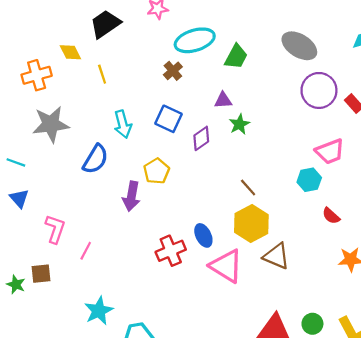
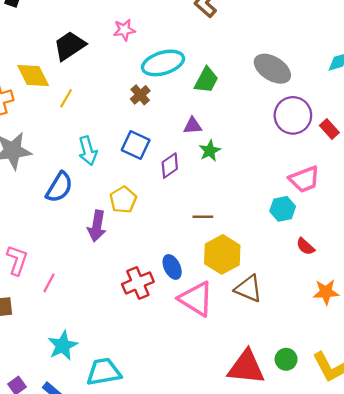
yellow diamond: (70, 52) -> (33, 75), size x1.4
yellow line: (102, 74) -> (66, 98), turned 48
brown line: (248, 187) -> (203, 217), moved, turned -48

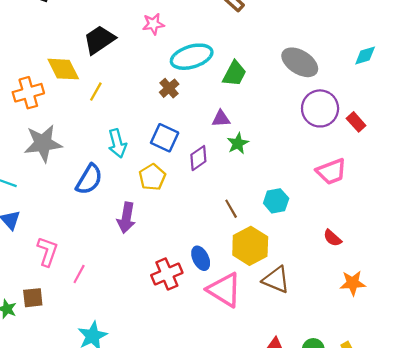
yellow pentagon: (123, 200) -> (152, 177), moved
cyan hexagon: (283, 209) -> (276, 201), moved
brown line: (203, 217) -> (231, 209), turned 60

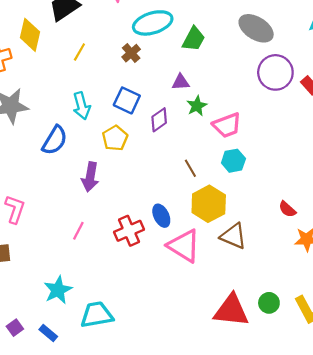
yellow diamond: (63, 69) -> (30, 35), turned 40
yellow line: (96, 92) -> (79, 52), moved
pink trapezoid: (331, 172) -> (227, 125), moved
red semicircle: (332, 238) -> (287, 209), moved
pink line: (79, 274) -> (78, 231), moved

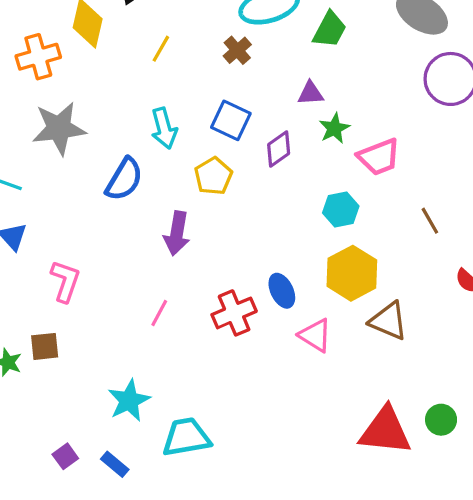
cyan hexagon: (233, 161) -> (341, 209), moved
brown line: (190, 168) -> (430, 221), moved
pink triangle: (184, 246) -> (315, 335), size x0.7

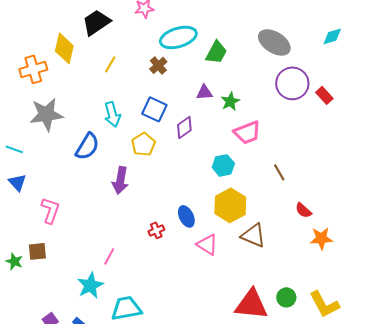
green star: (334, 128) -> (230, 101), moved
pink line: (159, 313) -> (109, 256), moved
red cross: (234, 313) -> (156, 230), size x0.6

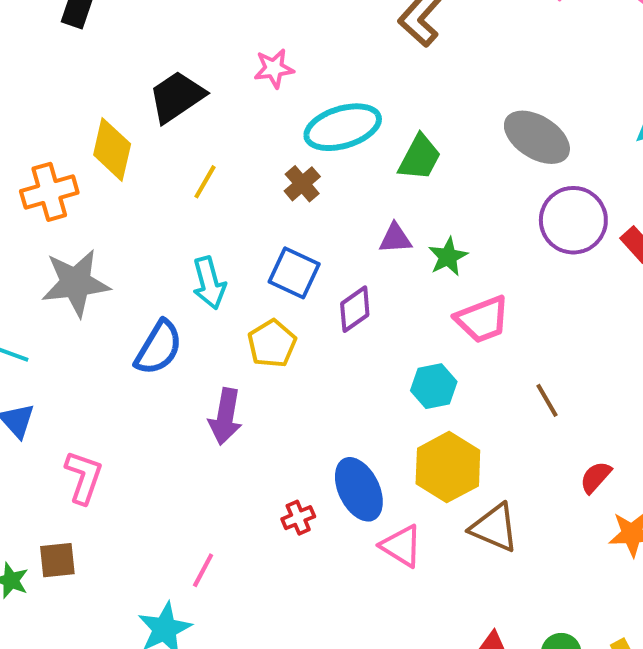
red semicircle: (303, 210) -> (596, 477), turned 90
blue ellipse: (186, 216) -> (359, 489), size x1.4

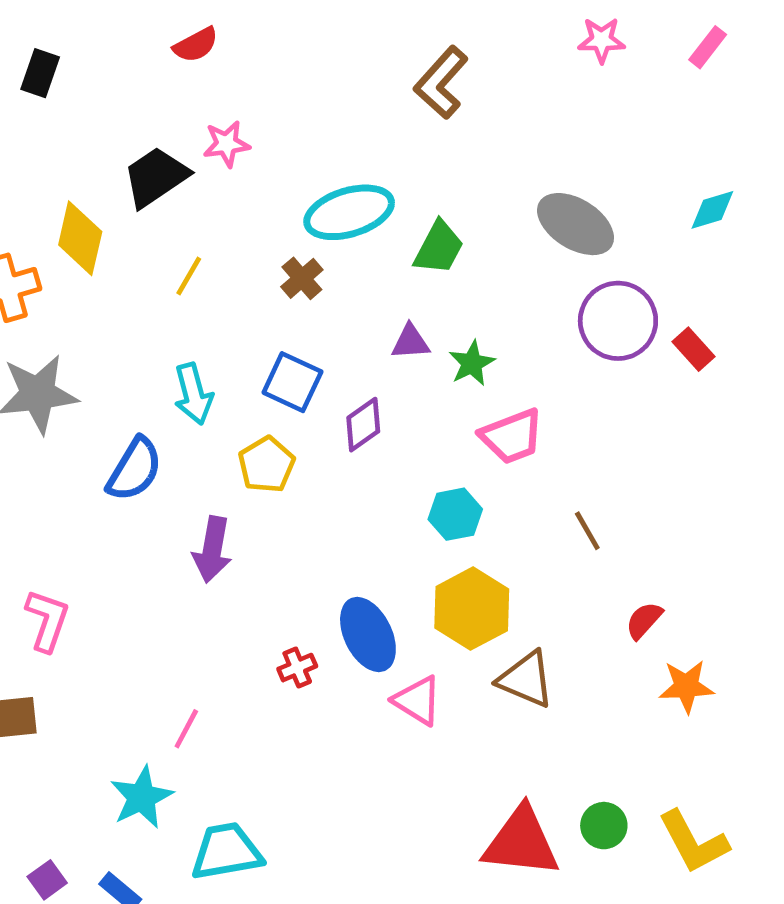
pink star: (274, 68) -> (226, 144), moved

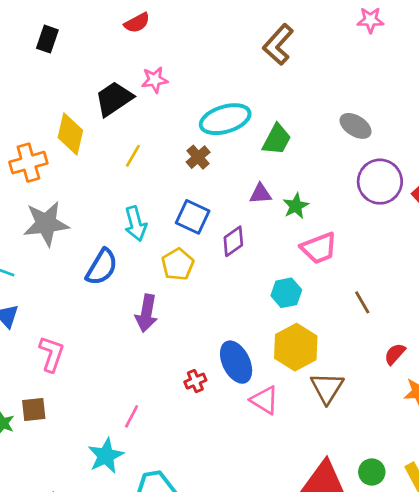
gray ellipse: (576, 224) -> (355, 126), size x0.7
brown triangle: (526, 679) -> (327, 388), turned 39

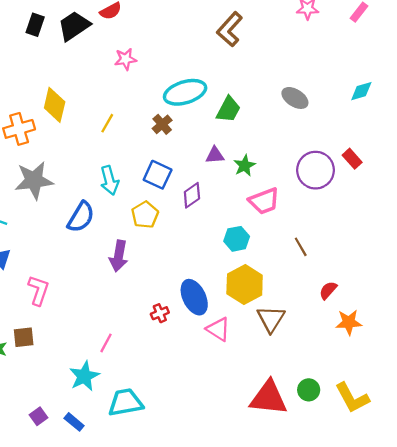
black trapezoid: (114, 99) -> (74, 26), moved
purple circle: (380, 182) -> (316, 170), moved

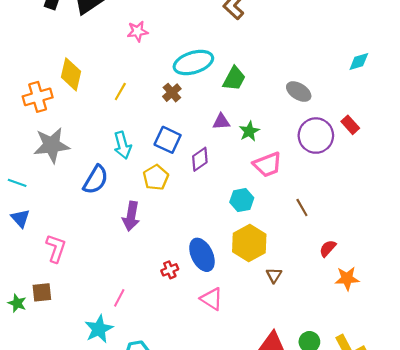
gray ellipse: (295, 98) -> (299, 92), moved
brown triangle: (271, 319) -> (274, 275), size x0.6
pink triangle: (218, 329) -> (212, 299), moved

